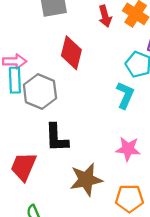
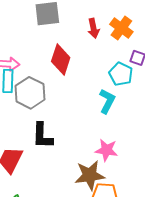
brown star: (86, 180) -> (90, 175), moved

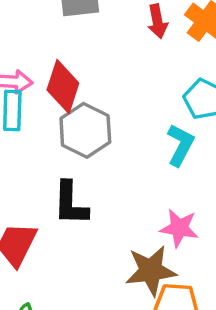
red diamond: (61, 60) -> (63, 86), moved
gray hexagon: (30, 93) -> (85, 130), moved

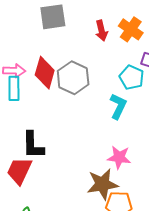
gray hexagon: (85, 130) -> (73, 78), moved
black L-shape: (71, 203) -> (33, 145), moved

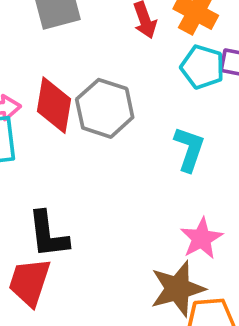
cyan pentagon: (132, 77) -> (202, 67), moved
pink star: (119, 157) -> (201, 238), turned -30

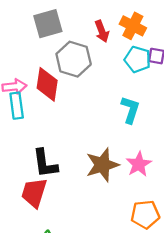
gray hexagon: (105, 108) -> (74, 59), moved
brown star: (178, 289) -> (102, 165), moved

